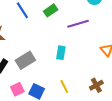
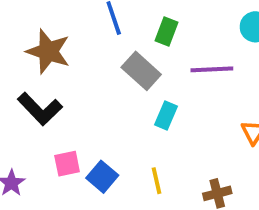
green rectangle: (51, 10) -> (167, 31), turned -48
gray rectangle: (25, 60) -> (141, 71), moved, turned 60

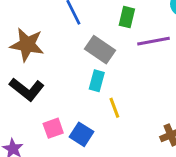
green rectangle: (167, 31) -> (127, 17), moved
cyan rectangle: (166, 116) -> (97, 81), moved
yellow line: (157, 181) -> (114, 108), moved

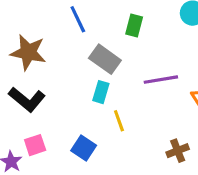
purple line: (154, 41) -> (161, 80), moved
pink square: (53, 128) -> (35, 145), moved

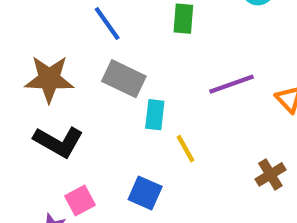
gray rectangle: (105, 59) -> (124, 79), moved

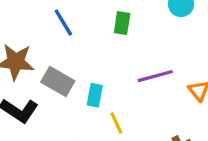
gray rectangle: (124, 79) -> (58, 82), moved

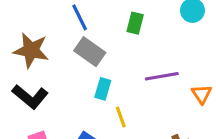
gray rectangle: (58, 82) -> (90, 52), moved

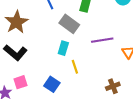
brown star: (31, 50) -> (16, 22), turned 30
gray rectangle: (90, 52) -> (69, 24), moved

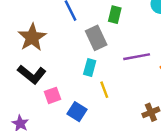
gray rectangle: (69, 24) -> (96, 38), turned 30
pink square: (21, 82) -> (52, 95), moved

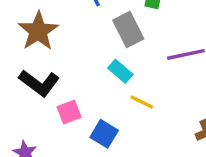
cyan rectangle: (90, 67) -> (120, 71), turned -63
yellow line: (104, 90) -> (142, 102), turned -42

